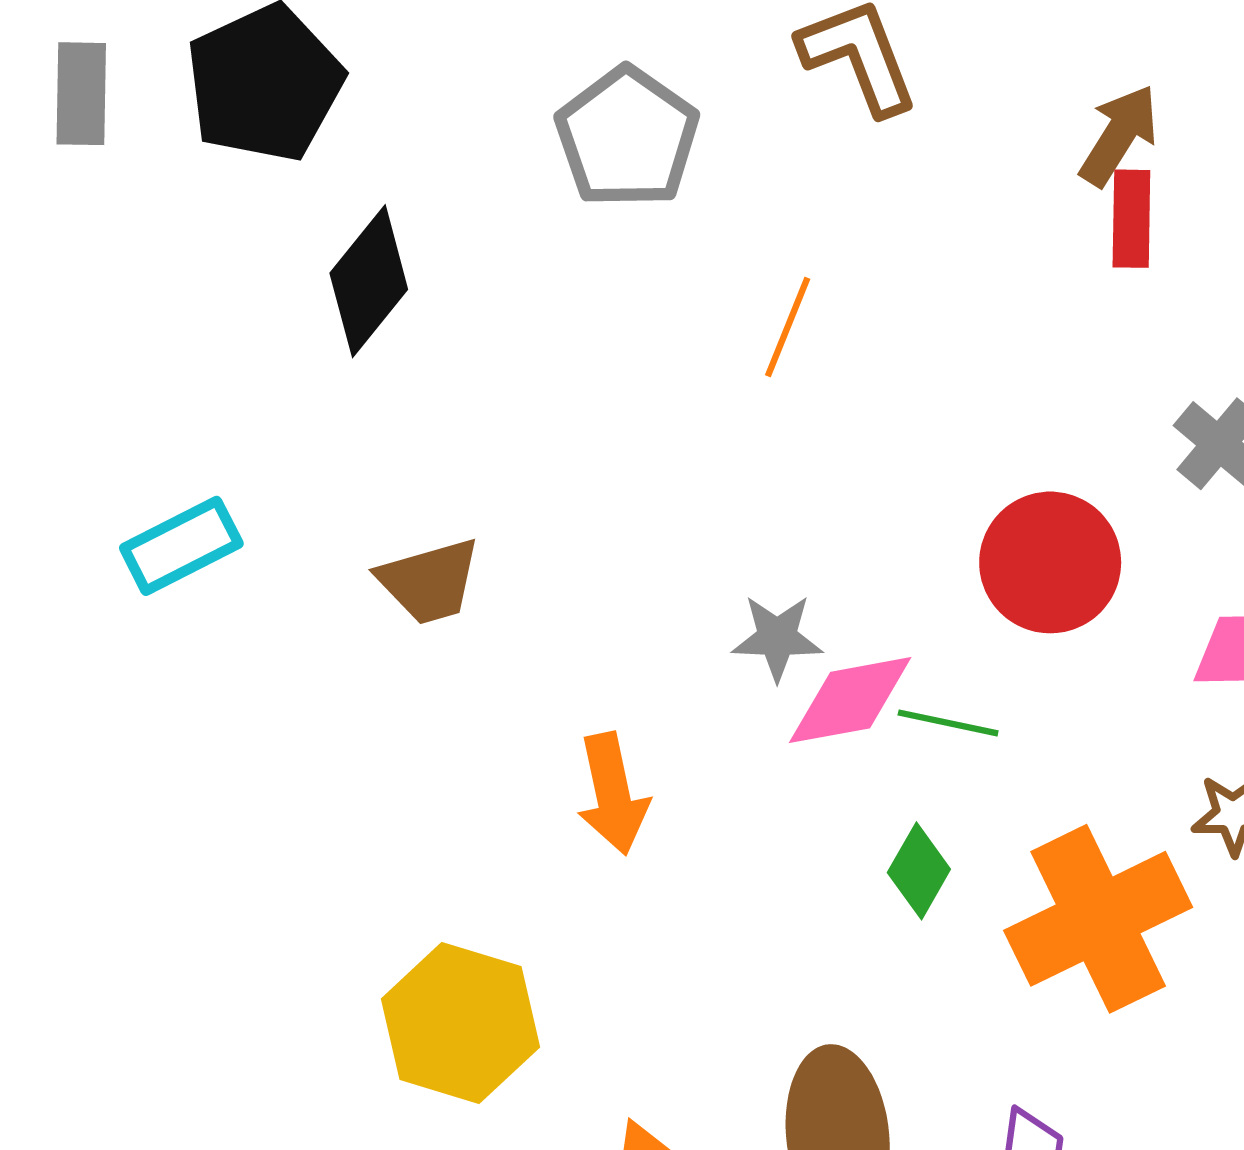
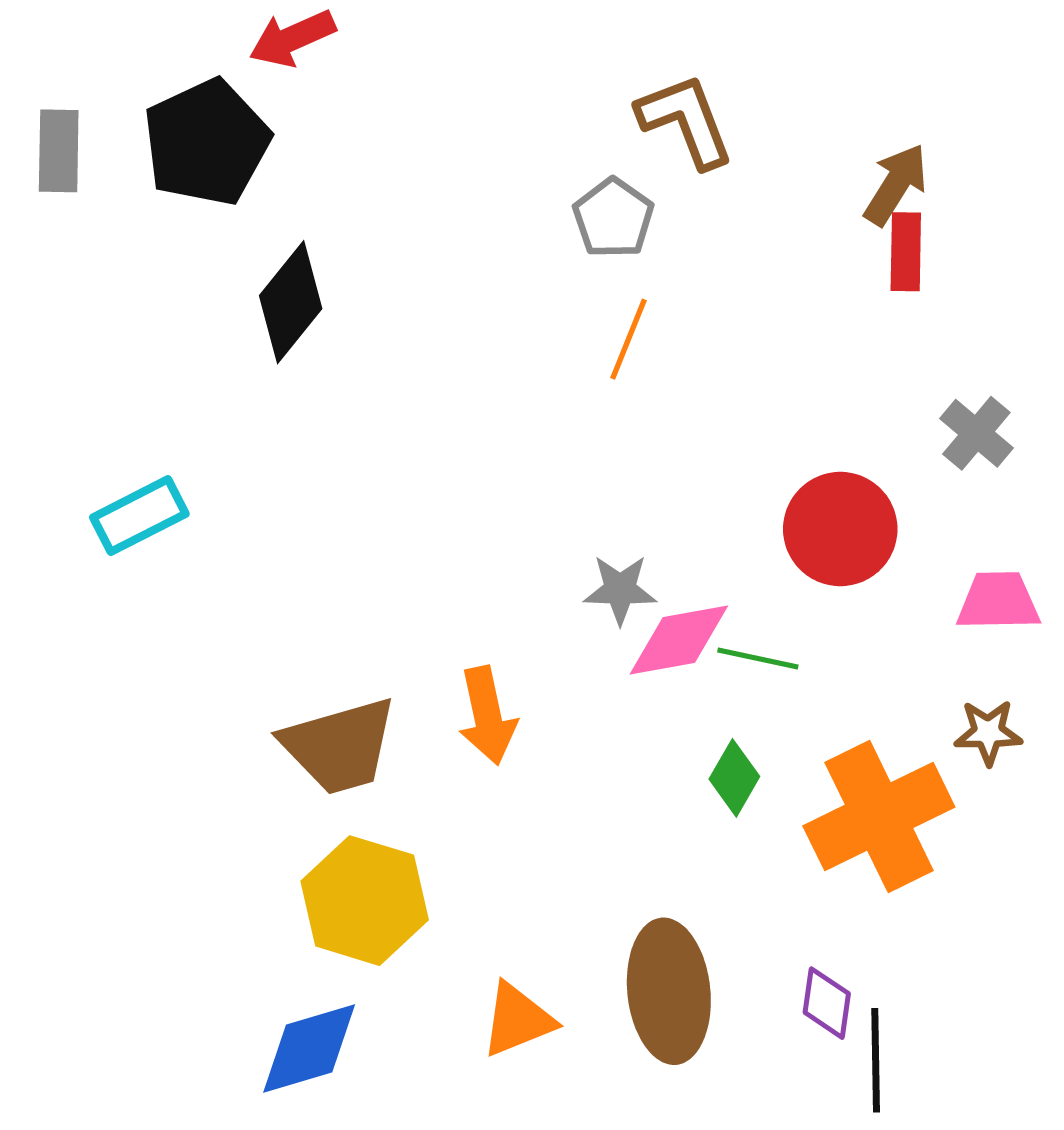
gray pentagon: (627, 137) -> (613, 218), moved, size x0.7
brown trapezoid: (429, 581) -> (339, 746), moved, size x1.4

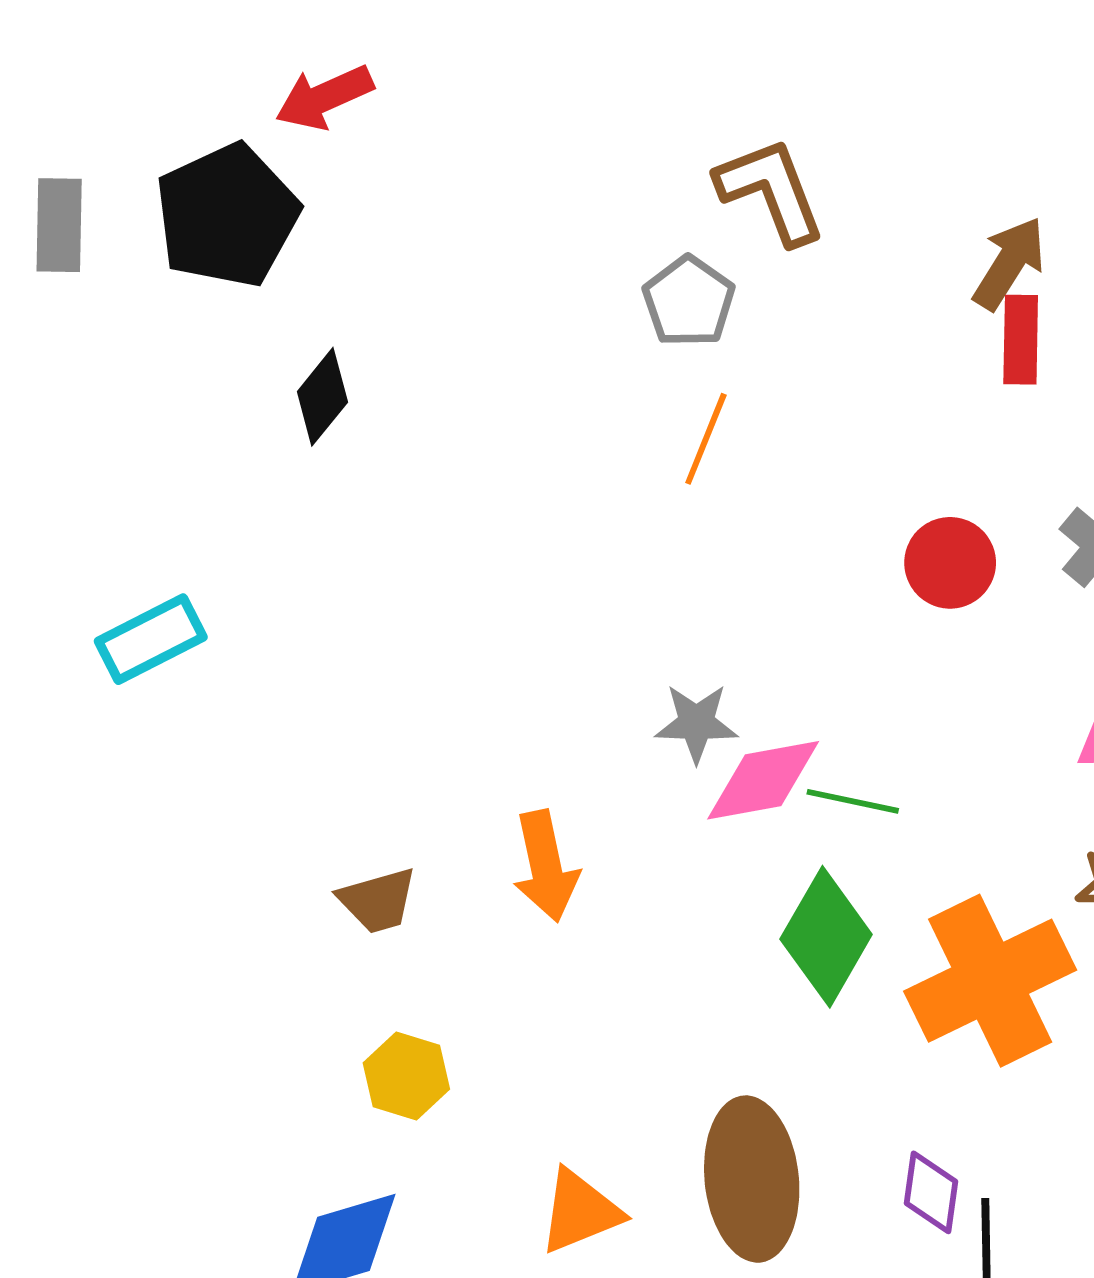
black diamond: (291, 302) -> (322, 397), size x0.7
red circle: (840, 529) -> (950, 563), moved, size x0.7
brown trapezoid: (339, 746) -> (378, 900), size x0.6
green diamond: (734, 778) -> (826, 937), size x1.6
yellow hexagon: (365, 901) -> (406, 1076), size x0.6

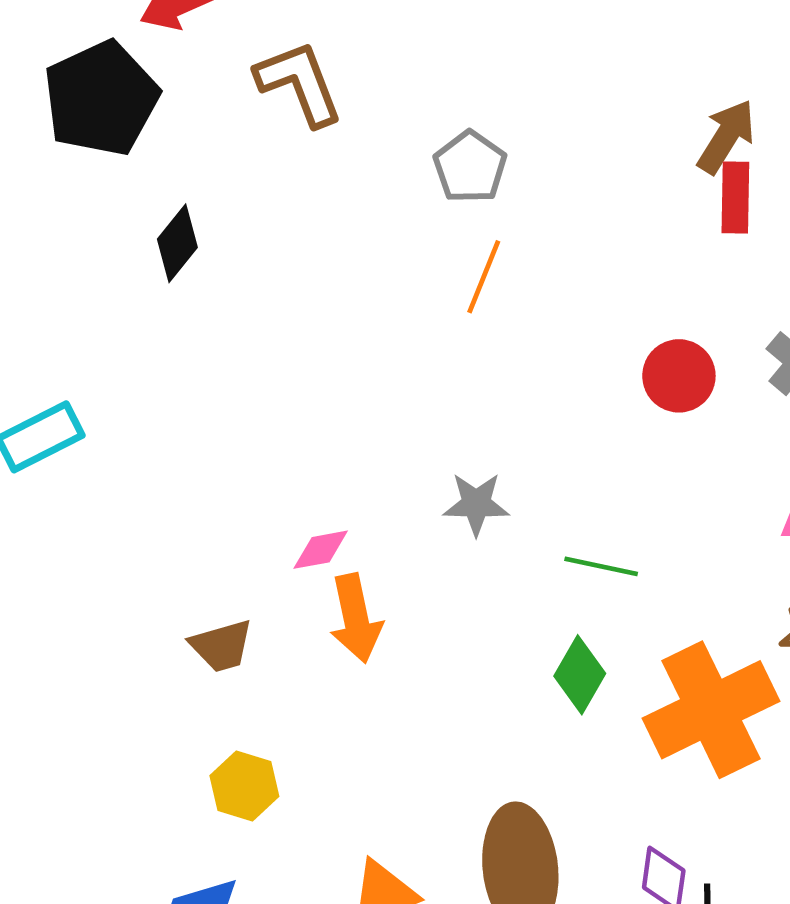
brown L-shape: (771, 191) -> (299, 83), moved
pink diamond: (763, 780) -> (321, 550), moved, size x0.6
green diamond: (826, 937) -> (580, 675), size x0.7

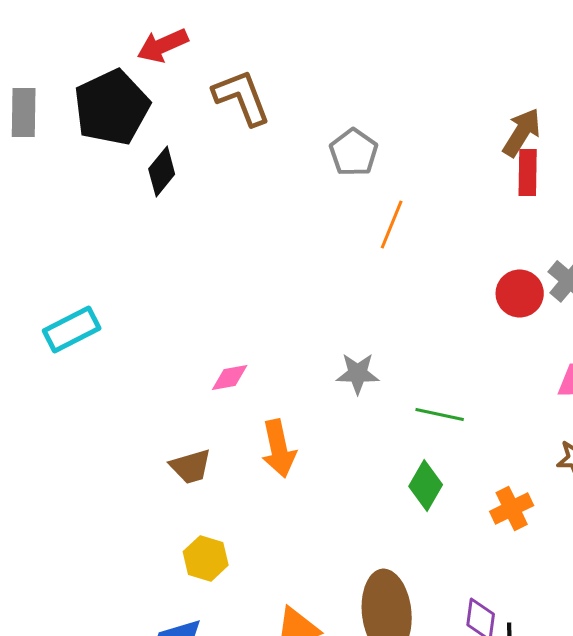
black diamond: (177, 243) -> (162, 171), moved
orange line: (484, 277) -> (392, 224), moved
red circle: (679, 376) -> (520, 293), moved
pink diamond: (321, 550) -> (230, 377), moved
orange cross: (711, 710) -> (512, 508), size x0.5

